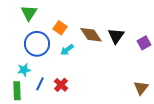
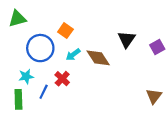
green triangle: (29, 13) -> (17, 19), moved, turned 42
brown diamond: (91, 35) -> (98, 58), moved
red cross: (61, 85) -> (62, 79), moved

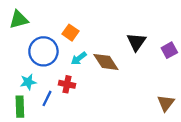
red cross: (62, 79) -> (67, 84), turned -32

